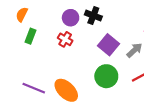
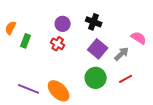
orange semicircle: (22, 14) -> (11, 28), moved
black cross: (93, 16) -> (94, 22), moved

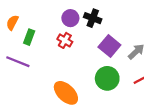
black cross: (94, 22) -> (93, 18), moved
purple line: (29, 89) -> (18, 62), moved

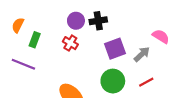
black cross: (93, 18) -> (98, 21), turned -30
purple square: (109, 46) -> (115, 49), turned 30

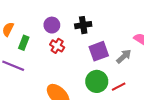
purple circle: (76, 21) -> (52, 25), moved
red line: (146, 82) -> (119, 87), moved

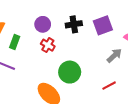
purple square: (99, 51) -> (103, 25), moved
green circle: (97, 81) -> (70, 72), moved

